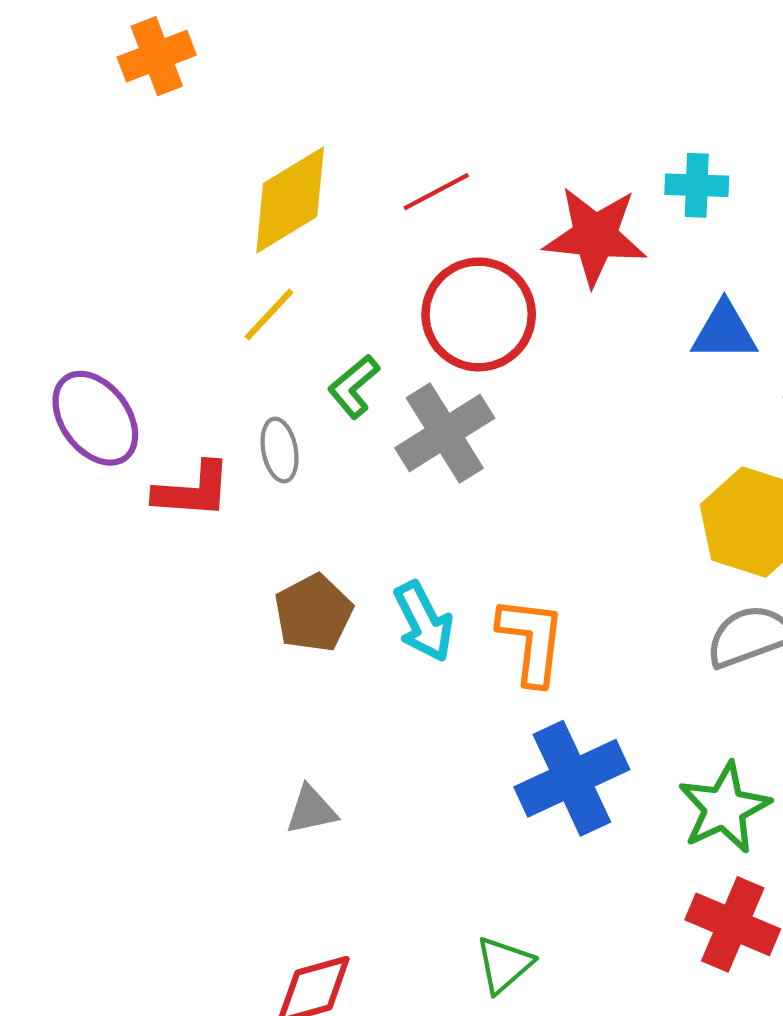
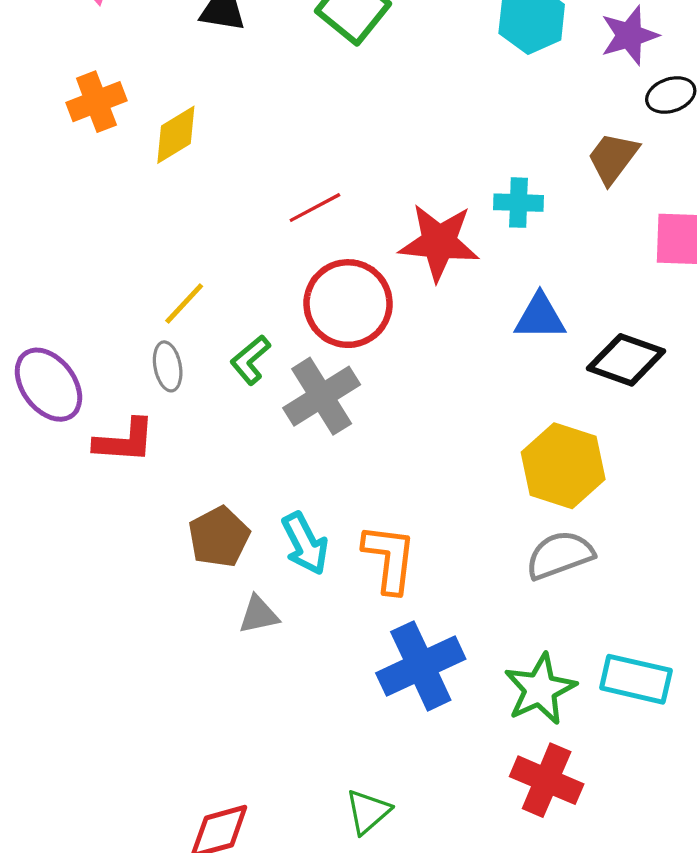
yellow diamond: (290, 200) -> (176, 135), moved, size x0.7
gray ellipse: (280, 450) -> (168, 366), moved
gray triangle: (311, 810) -> (259, 615), moved

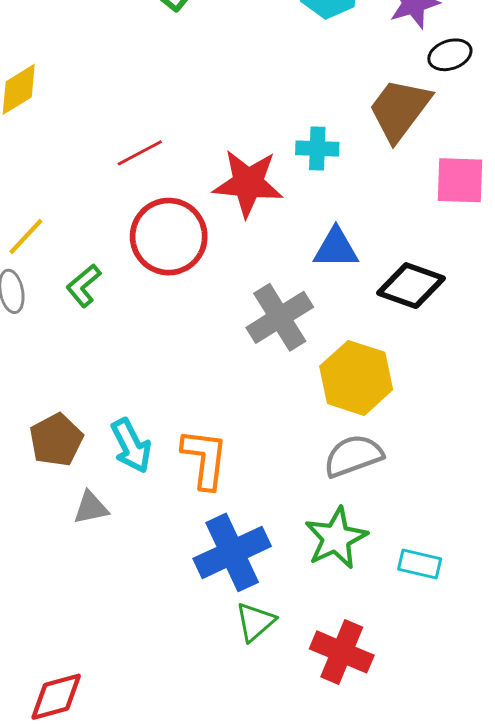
brown trapezoid: (613, 158) -> (399, 110), size x1.4
gray cross: (322, 396) -> (280, 317), moved
cyan rectangle: (636, 679) -> (420, 564), size x0.7
green star: (540, 689) -> (336, 538), moved
green triangle: (368, 812) -> (255, 622), moved

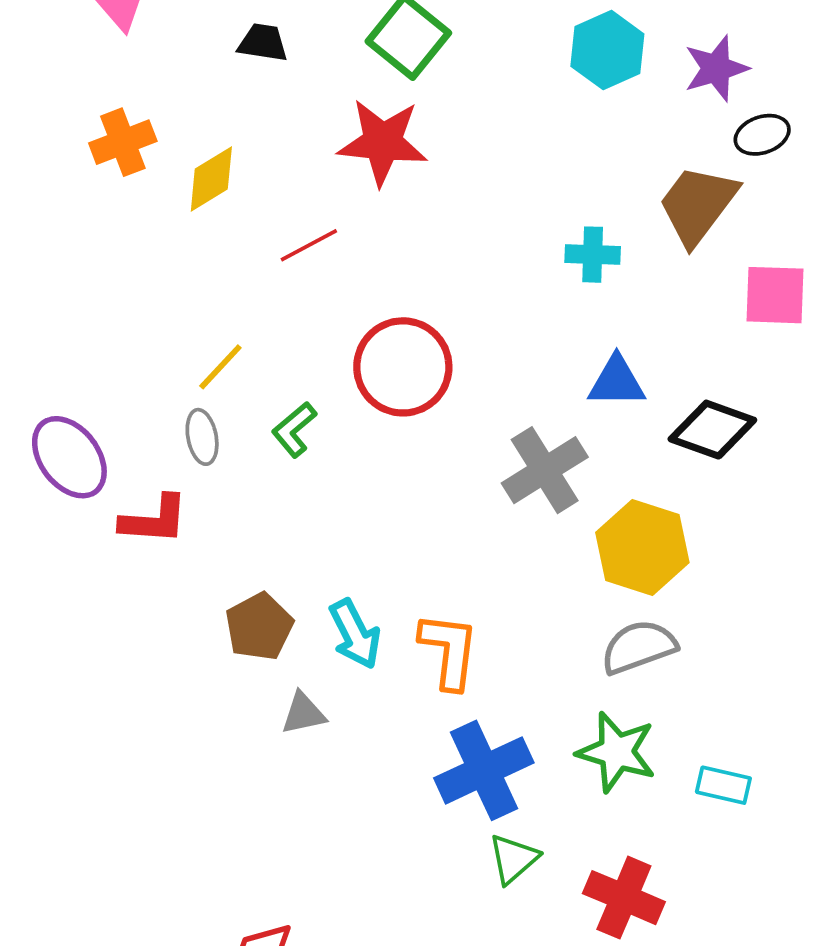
red line: (140, 153) -> (309, 245), moved
red star: (248, 183) -> (383, 142), moved
green star: (336, 538) -> (617, 752), turned -30

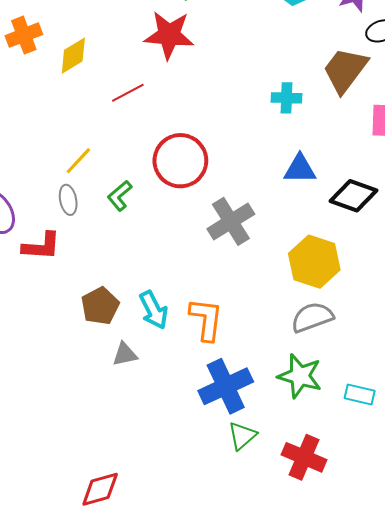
gray cross: (545, 470) -> (231, 221), moved

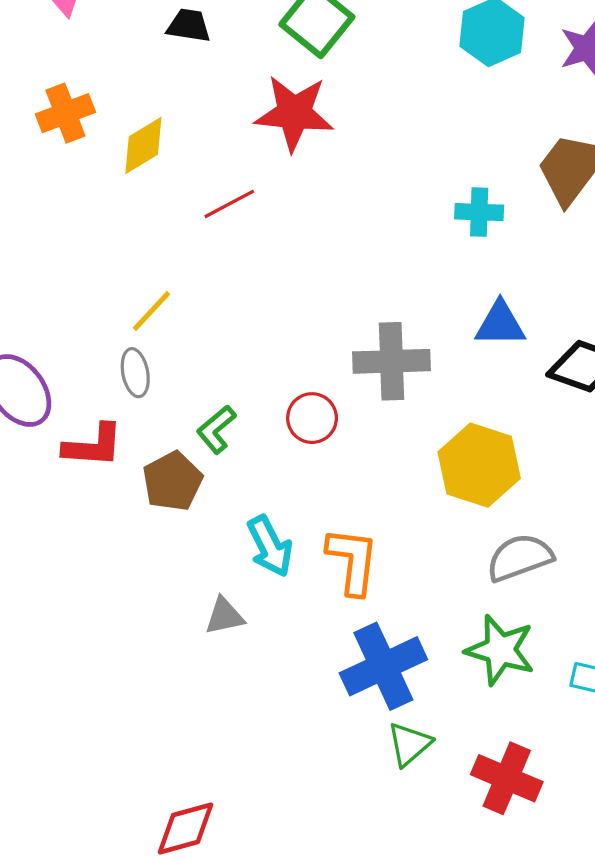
red circle: (180, 161) -> (312, 418), moved, size x0.6
green L-shape: (120, 196) -> (216, 429), moved
gray cross: (231, 221) -> (392, 361), moved, turned 30
yellow hexagon: (314, 262) -> (479, 465), moved
brown pentagon: (100, 306) -> (173, 481), moved

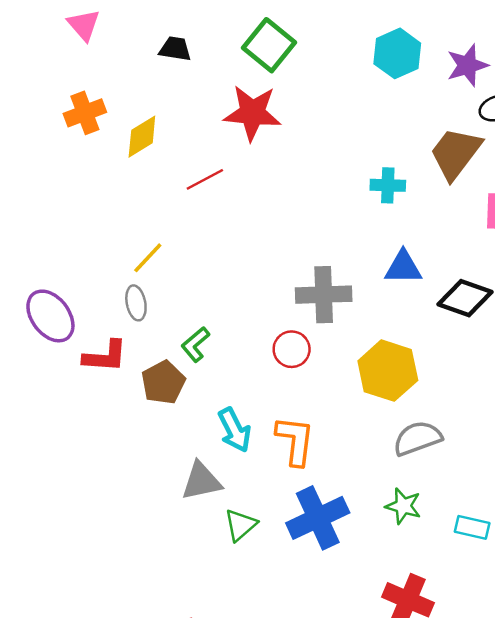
red circle: (312, 418) -> (292, 349), moved
gray triangle: (224, 616) -> (201, 481), size x1.4
green star: (500, 650) -> (403, 506), size x0.7
green triangle: (409, 744) -> (241, 525), moved

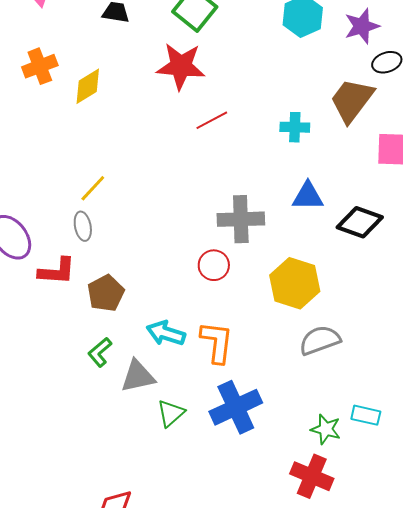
red line: (205, 179) -> (212, 120), moved
green L-shape: (195, 344) -> (100, 352), moved
cyan arrow: (235, 430) -> (166, 333), turned 135
green star: (403, 506) -> (326, 429), moved

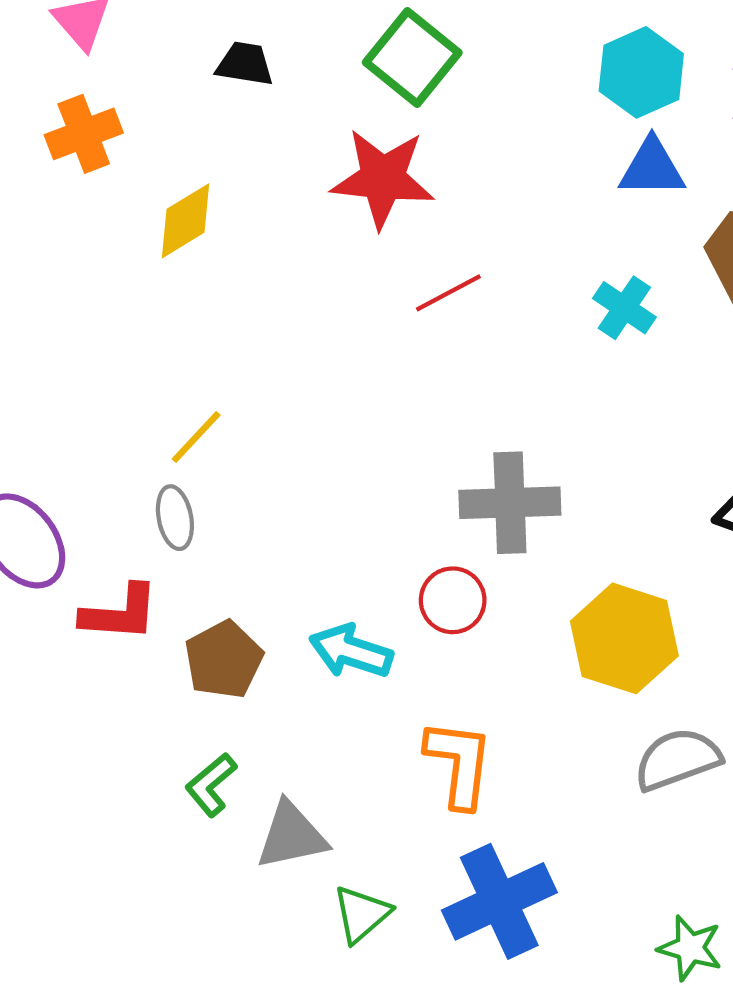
orange cross: (40, 66) -> (84, 134), moved
cyan cross: (295, 127) -> (624, 308), turned 32
blue triangle: (308, 196) -> (652, 168), moved
cyan arrow: (166, 333) -> (351, 651), moved

